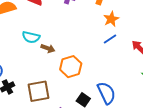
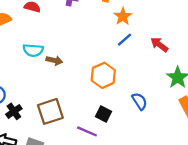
orange hexagon: (71, 67) -> (103, 75), moved
blue semicircle: (106, 93) -> (140, 101), moved, size x0.7

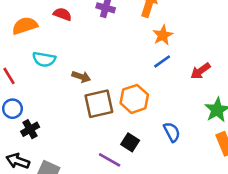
red arrow: (159, 45) -> (200, 71), turned -78
cyan semicircle: (33, 50) -> (44, 59), moved
brown square: (50, 111) -> (99, 104), moved

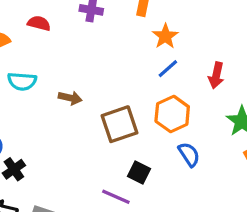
red arrow: (200, 71) -> (216, 75), turned -36
orange hexagon: (134, 99) -> (172, 114), moved
brown square: (99, 104) -> (119, 124), moved

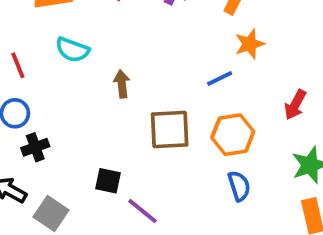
blue line: (168, 69) -> (220, 78), moved
brown arrow: (70, 98) -> (122, 84), turned -125
black square: (139, 172) -> (108, 181), moved, turned -30

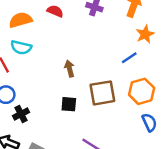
cyan semicircle: (72, 50) -> (21, 47), moved
black square: (108, 181) -> (69, 104), moved

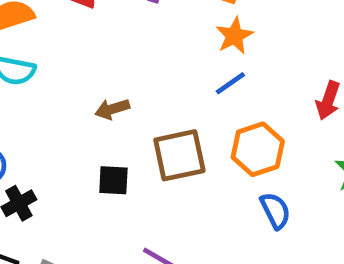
orange star: (145, 34) -> (234, 36), moved
brown arrow: (70, 69) -> (112, 109), turned -91

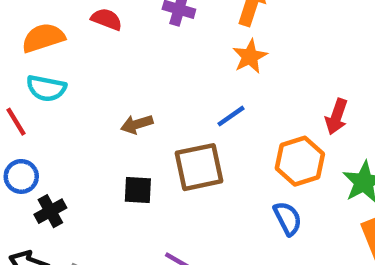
blue line: (230, 83) -> (231, 116), moved
orange hexagon: (258, 149) -> (300, 161), moved

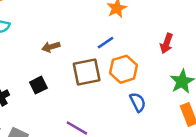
orange hexagon: (300, 161) -> (124, 69), moved
black square: (138, 190) -> (38, 85), moved, turned -30

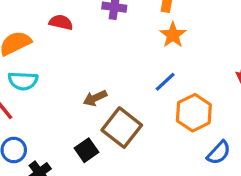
brown square: (87, 72) -> (122, 128), moved, turned -32
blue semicircle: (138, 102) -> (219, 153), turned 78

